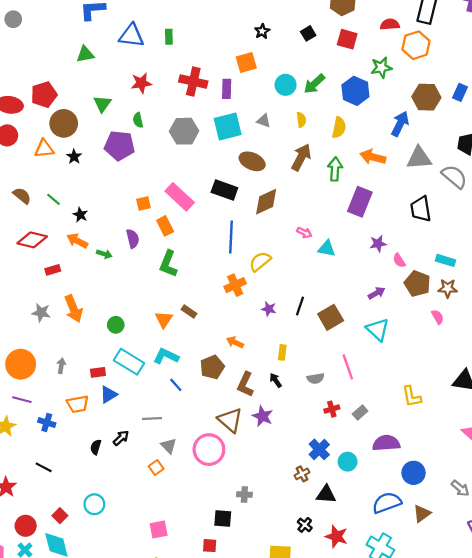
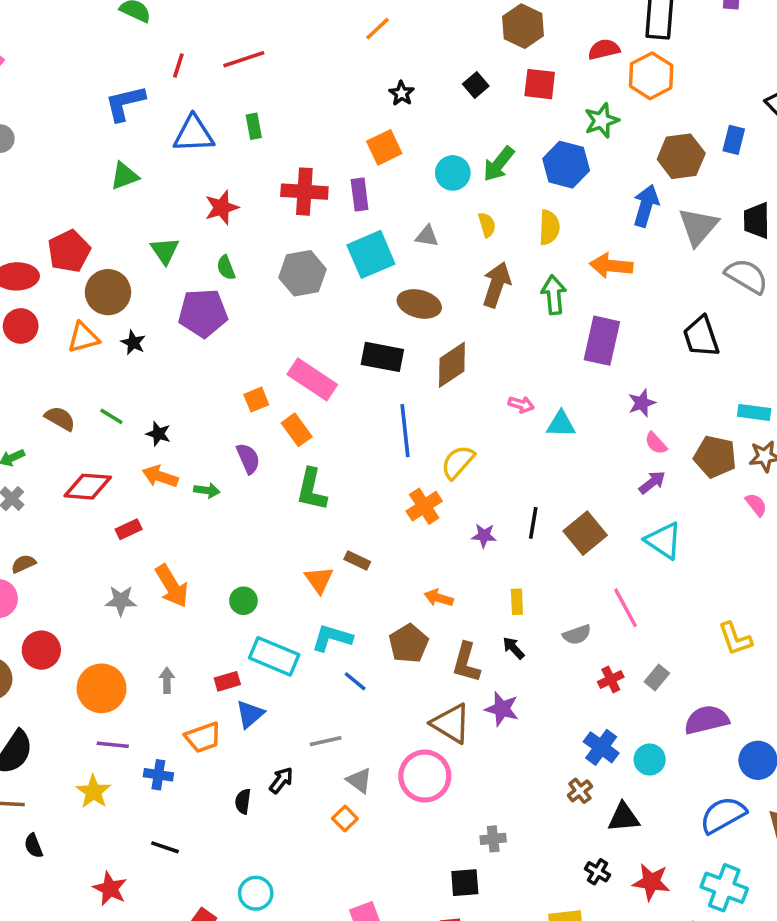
gray triangle: (419, 158) -> (698, 227), moved, turned -36
pink semicircle: (399, 260) -> (656, 443), moved

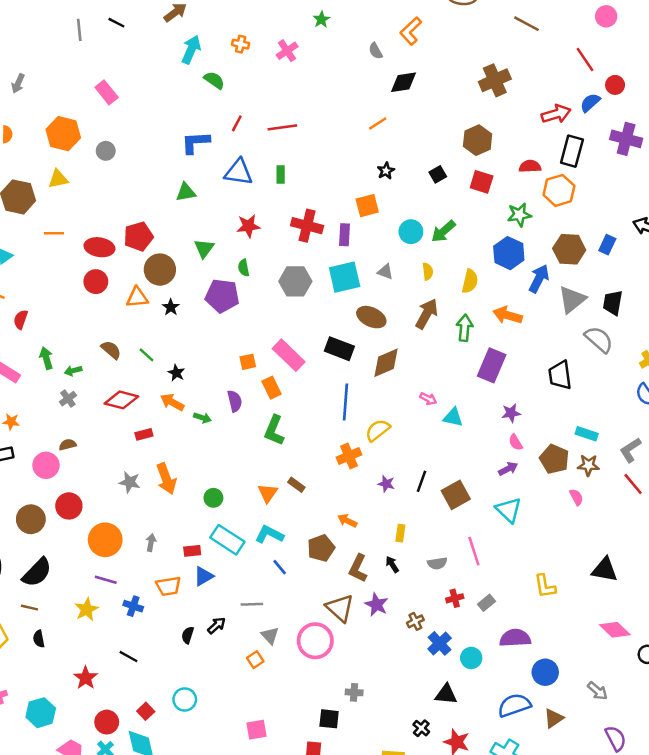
blue hexagon: (566, 165) -> (509, 253), moved
brown cross: (580, 791) -> (415, 621), moved

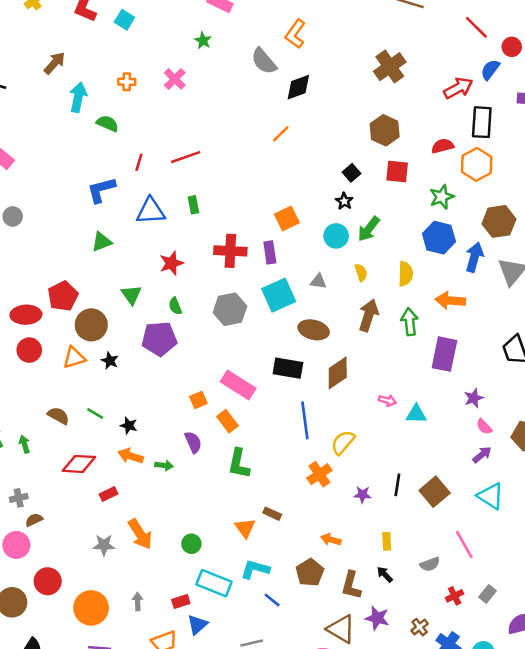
gray semicircle: (376, 51) -> (264, 61), size x1.6
black star: (386, 171) -> (344, 201), moved
green arrow: (73, 371) -> (25, 444), turned 98
gray cross: (68, 399) -> (19, 498), moved, turned 35

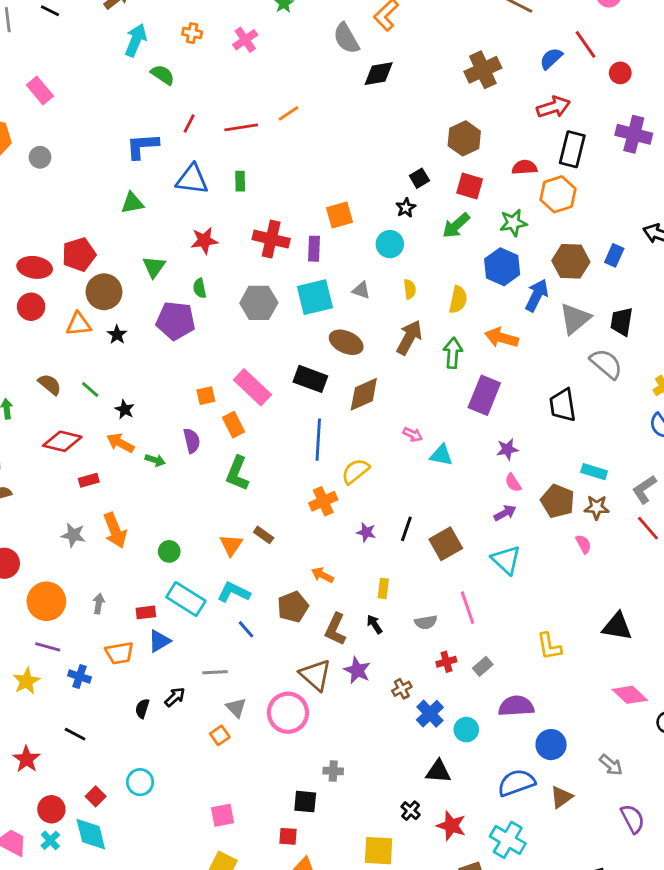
blue semicircle: (490, 70) -> (551, 58), moved
orange line: (281, 134) -> (288, 113), moved
green arrow: (369, 229) -> (456, 225), moved

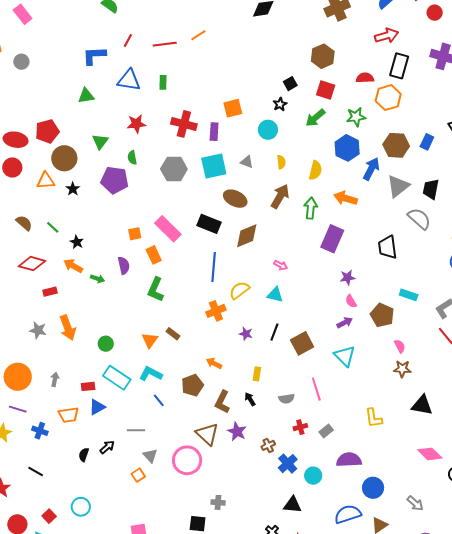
cyan triangle: (441, 455) -> (275, 295), moved
brown star: (597, 507) -> (402, 369), moved

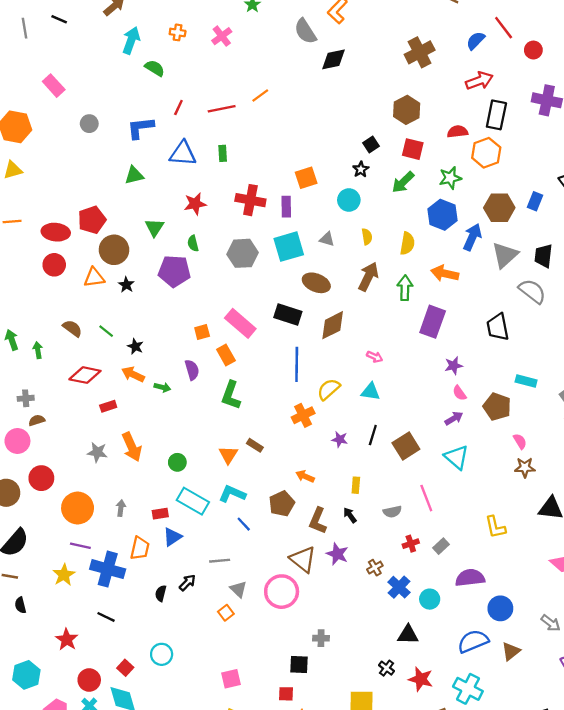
gray circle: (21, 62) -> (89, 124), moved
orange trapezoid: (69, 415) -> (140, 548), turned -65
blue cross: (40, 431) -> (108, 569), size x1.8

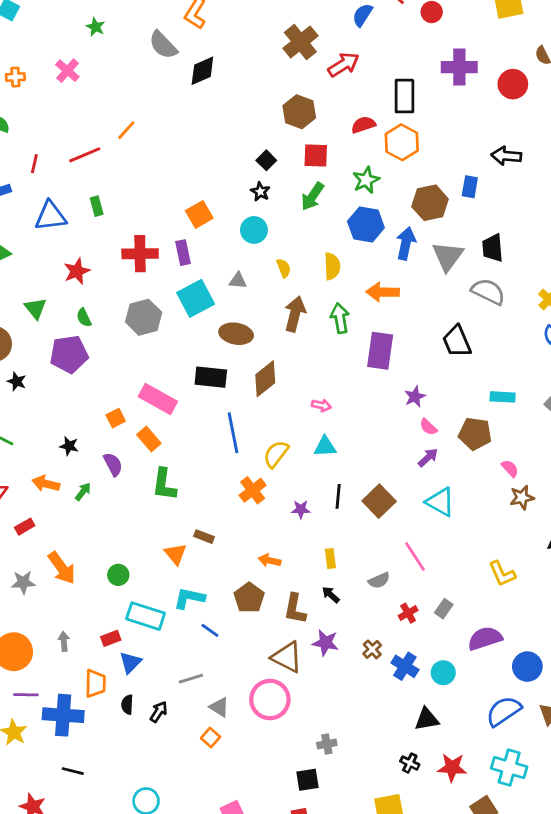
red arrow: (479, 81) -> (344, 65), moved
black star: (135, 346) -> (69, 446), moved
green arrow: (162, 387) -> (83, 492), turned -56
black semicircle: (161, 593) -> (127, 705), moved

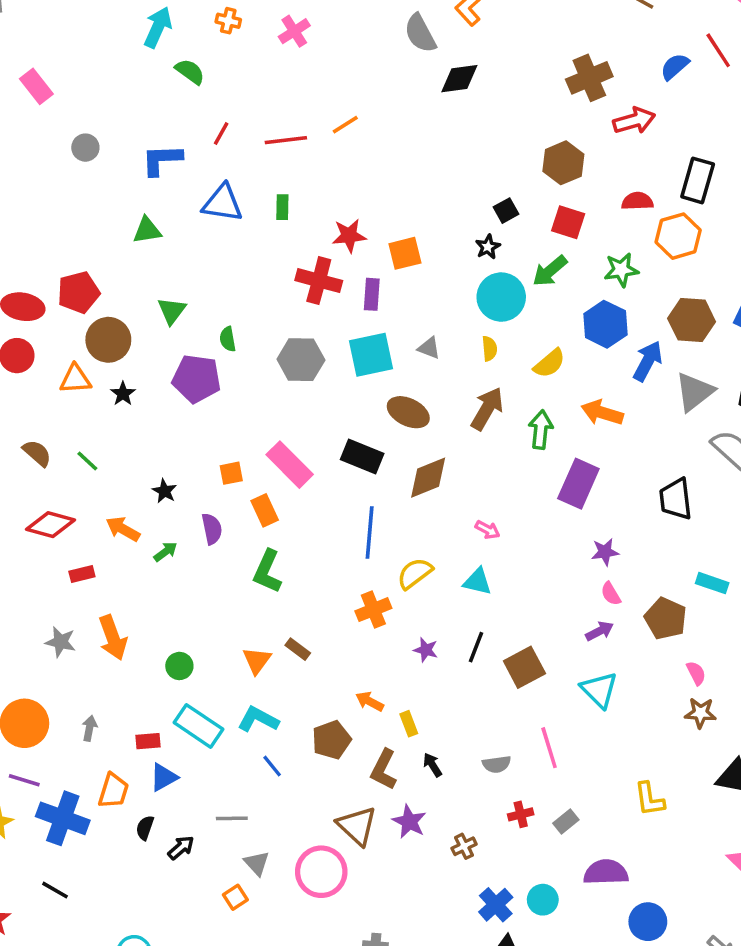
cyan circle: (254, 230) -> (501, 297), moved, size x1.4
yellow semicircle: (332, 266) -> (549, 363), turned 36
red star: (77, 271) -> (349, 236), moved
yellow rectangle: (330, 559) -> (409, 724), moved, turned -30
blue cross: (405, 666) -> (496, 905), moved

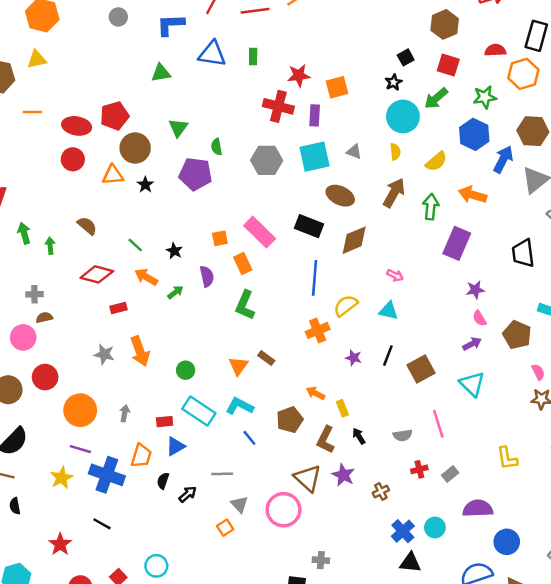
green line: (87, 461) -> (135, 245), moved

